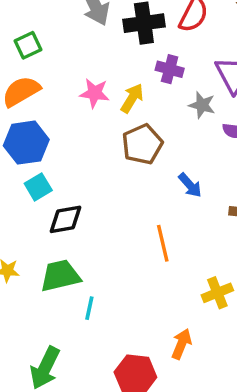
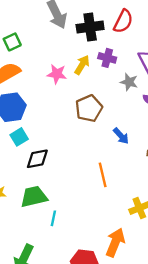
yellow arrow: (132, 98) -> (82, 65), moved
orange arrow: (182, 344) -> (115, 242), size x1.4

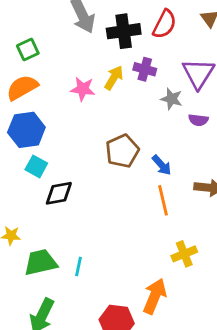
brown pentagon: (89, 108) -> (122, 151), moved
cyan square: (19, 137) -> (36, 166), turned -30
orange line: (103, 175) -> (163, 200), moved
green trapezoid: (34, 197) -> (41, 262), moved

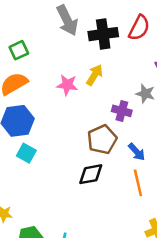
purple cross: (145, 69) -> (122, 111), moved
black diamond: (59, 193) -> (91, 174), moved

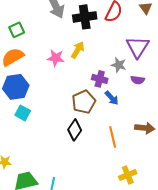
blue arrow: (137, 152) -> (112, 98), moved
black diamond: (91, 174) -> (75, 130), turned -45

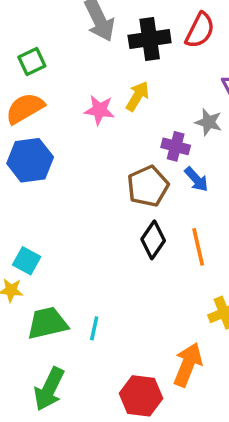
cyan square: (23, 113) -> (27, 261), moved
black diamond: (75, 130) -> (153, 240), moved

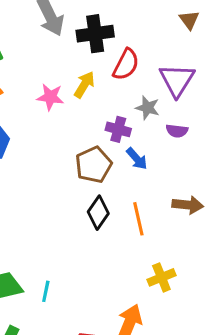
red semicircle: (200, 30) -> (126, 65), moved

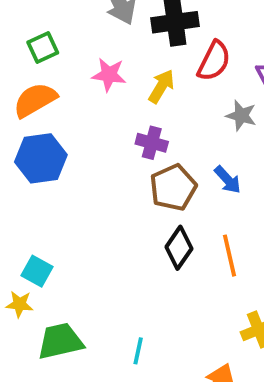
pink star: (50, 97) -> (109, 75), moved
purple cross: (118, 129) -> (152, 143), moved
cyan line: (46, 291) -> (138, 351), moved

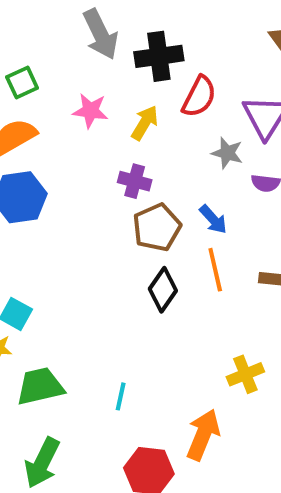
orange line: (230, 256) -> (215, 270), moved

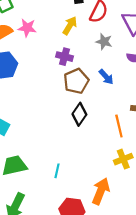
pink star: (90, 111) -> (27, 28), moved
gray star: (227, 153) -> (104, 42), moved
orange line: (215, 270) -> (119, 126), moved

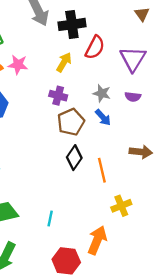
gray star: (104, 42) -> (102, 93), moved
orange line: (119, 126) -> (102, 170), moved

